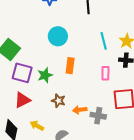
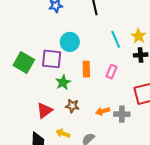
purple square: (22, 73) -> (52, 59), moved
pink rectangle: (105, 73) -> (111, 72), moved, turned 32
brown star: (58, 101) -> (72, 106), moved

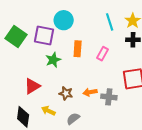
brown star: (72, 106) -> (66, 93), moved

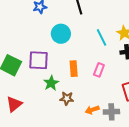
cyan circle: (64, 20) -> (61, 34), moved
red triangle: (32, 86) -> (14, 104), moved
brown star: (66, 93) -> (67, 98), moved

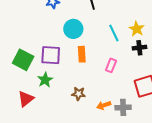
orange rectangle: (74, 69) -> (82, 54), moved
green star: (51, 83) -> (45, 80), moved

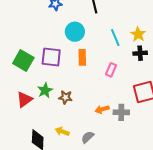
green star: (45, 80) -> (45, 90), moved
brown star: (79, 94) -> (65, 97), moved

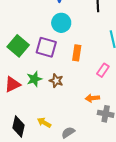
cyan circle: (75, 32) -> (61, 23), moved
brown star: (65, 97) -> (56, 81), moved
orange arrow: (102, 109) -> (92, 98), moved

